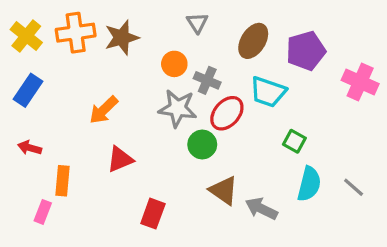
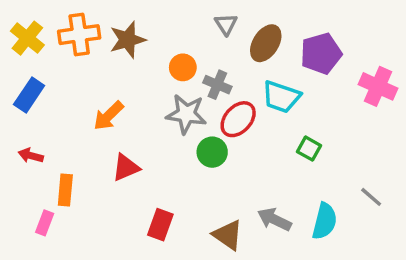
gray triangle: (197, 23) -> (226, 24), moved
cyan semicircle: (309, 184) -> (324, 221), moved
brown triangle: (224, 191) -> (228, 235), moved

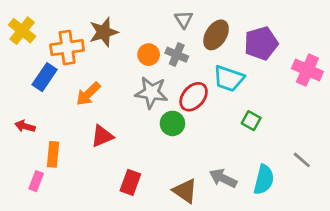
orange cross: (79, 35) -> (67, 48), moved
gray cross: (217, 85) -> (177, 55), moved
blue rectangle: (29, 95) -> (45, 77), moved

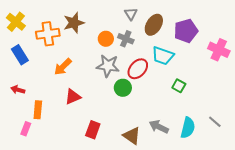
blue rectangle: (45, 77) -> (20, 55), moved, turned -66
gray line: (302, 160) -> (215, 122), moved

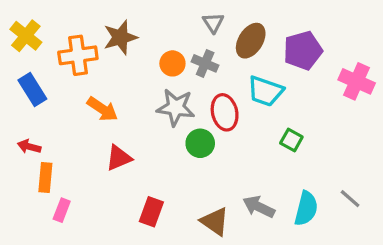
orange arrow: (63, 67) -> (102, 109), turned -102
red ellipse: (138, 69) -> (225, 112), turned -55
orange rectangle: (38, 110) -> (45, 178), moved
pink rectangle: (26, 129) -> (62, 210), moved

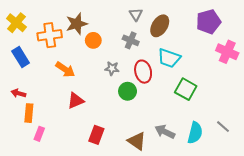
purple pentagon: (303, 50) -> (209, 22), moved
orange circle: (172, 63) -> (93, 40), moved
gray star: (176, 107) -> (112, 68), size x0.6
green square: (291, 140) -> (186, 89), size x1.5

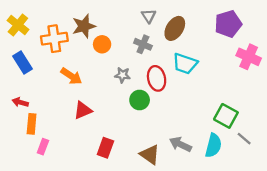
green square: (186, 89) -> (226, 116), moved

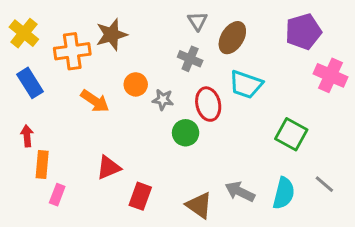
orange circle: (102, 44) -> (136, 84), moved
red arrow: (20, 102) -> (27, 136), turned 70
red triangle: (83, 110) -> (109, 167), moved
green square: (226, 116) -> (291, 134), moved

